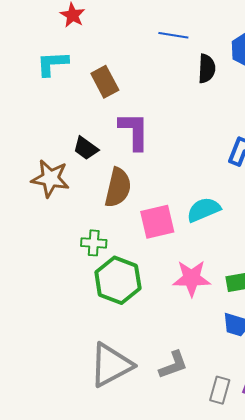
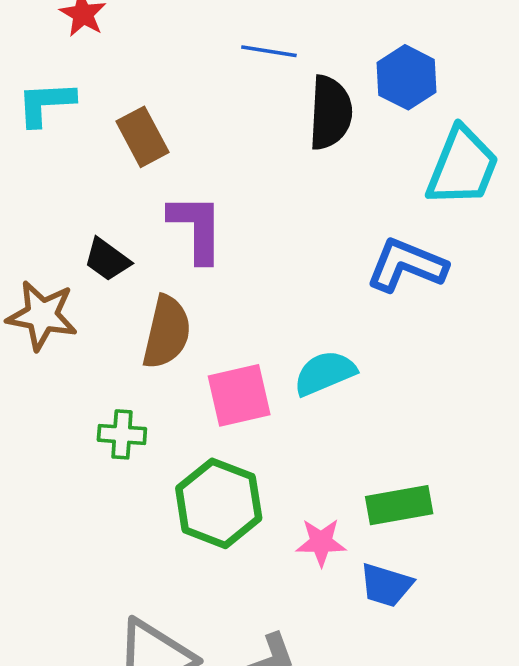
black semicircle: (207, 69) -> (330, 113), size x1.4
pink star: (192, 278) -> (321, 542), moved, size x0.7
green hexagon: (118, 280) -> (219, 503), moved

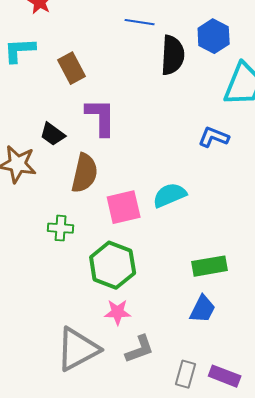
blue L-shape: (407, 265) -> (214, 137), size x0.7
pink star: (321, 542) -> (118, 312), moved
blue trapezoid: (386, 585) -> (203, 309), turned -80

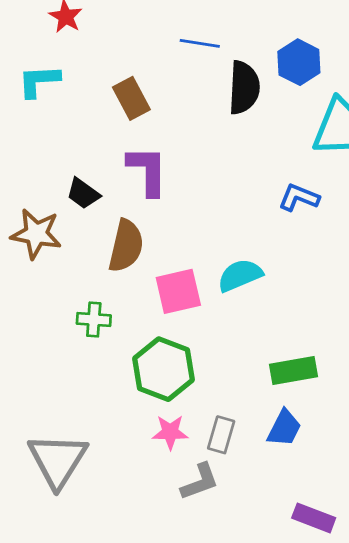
brown rectangle: (72, 68) -> (131, 98), moved
gray triangle: (78, 349) -> (58, 460), moved, turned -30
gray rectangle: (186, 374) -> (221, 435), moved

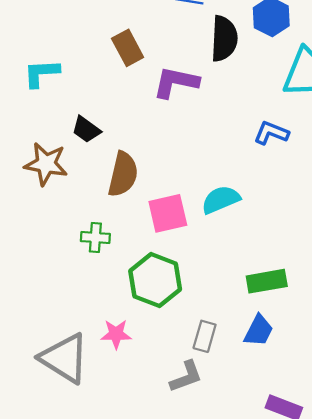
cyan L-shape: (39, 81) -> (41, 73), moved
purple L-shape: (147, 171) -> (176, 82), moved, turned -78
pink star: (170, 432) -> (116, 334), moved
gray triangle: (58, 460) -> (64, 358), turned -30

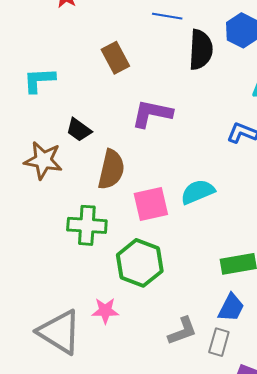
purple L-shape: (176, 82) -> (152, 114), moved
green cross: (95, 237) -> (87, 225), size x1.5
gray rectangle: (205, 336) -> (219, 342), moved
gray L-shape: (186, 377) -> (182, 331), moved

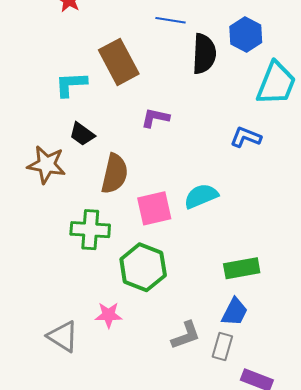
brown rectangle: (115, 58) -> (119, 62), size x1.4
cyan L-shape: (39, 80) -> (71, 84), moved
purple L-shape: (152, 114) -> (155, 118), size x0.7
gray triangle: (60, 332) -> (63, 336), size x0.7

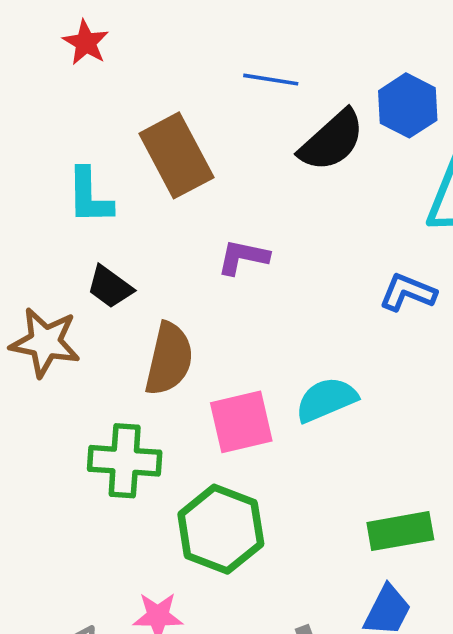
black semicircle: (204, 54) -> (332, 141), turned 45
cyan L-shape: (71, 84) -> (89, 196), turned -88

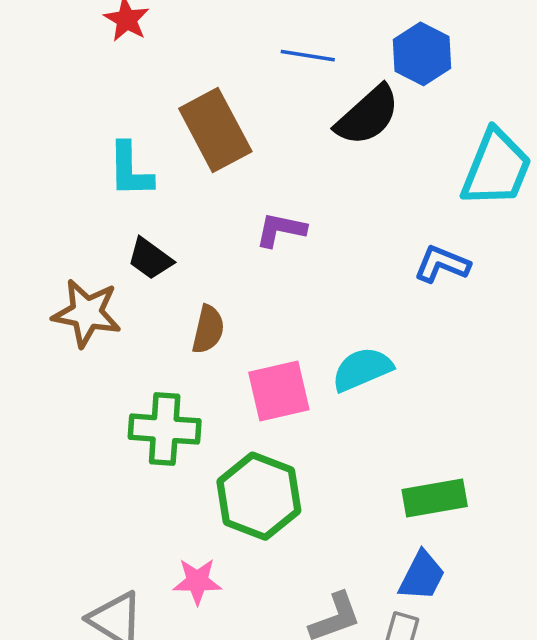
blue hexagon: (408, 105) -> (422, 54), moved
brown semicircle: (169, 359) -> (208, 329), size x0.7

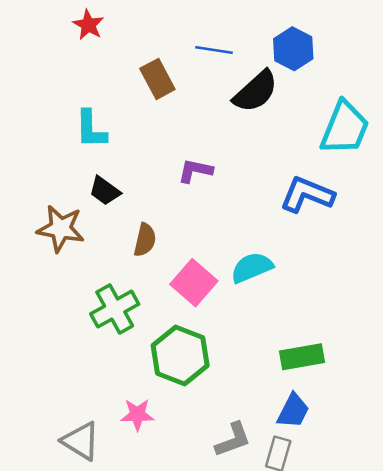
brown rectangle: (215, 130) -> (157, 79), moved, size x0.7
blue L-shape: (442, 264) -> (307, 195), size x1.4
pink square: (279, 391) -> (194, 283), turned -36
green cross: (165, 429) -> (115, 309), turned -33

